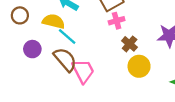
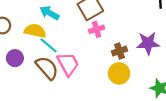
brown cross: (130, 44) -> (120, 51), moved, turned 32
pink trapezoid: (83, 71) -> (68, 64), moved

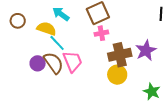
purple star: (148, 43) -> (146, 50), turned -30
brown cross: (120, 51) -> (120, 55), size x1.6
purple circle: (15, 58) -> (38, 63), moved

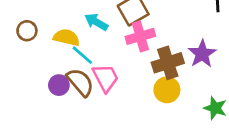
cyan arrow: (61, 14) -> (96, 22), moved
pink cross: (101, 33) -> (140, 36), size x1.5

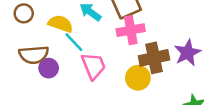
brown semicircle: (80, 82) -> (34, 55), moved, turned 120
yellow circle: (167, 90) -> (138, 78), moved

